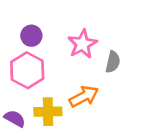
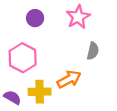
purple circle: (31, 36) -> (35, 18), moved
pink star: (82, 44) -> (78, 17), moved

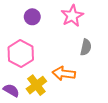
orange arrow: (69, 79) -> (64, 74), turned -145
yellow cross: (40, 92) -> (36, 85), turned -36

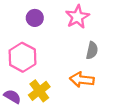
orange arrow: (64, 74) -> (82, 80), moved

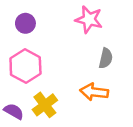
pink star: (77, 17) -> (89, 19), turned -30
purple circle: (35, 18) -> (25, 23), moved

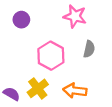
pink hexagon: (25, 66) -> (51, 56), moved
orange arrow: (94, 92) -> (75, 91), moved

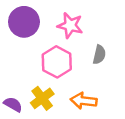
pink star: (75, 16) -> (70, 25), moved
purple circle: (21, 20) -> (24, 22), size x1.6

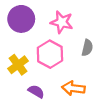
yellow cross: (42, 98) -> (18, 65), moved
purple semicircle: (13, 104) -> (36, 91), moved

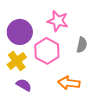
purple circle: (21, 19) -> (20, 32), moved
purple semicircle: (36, 91) -> (24, 85), moved

